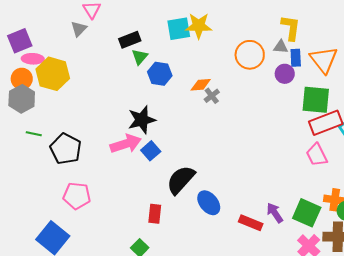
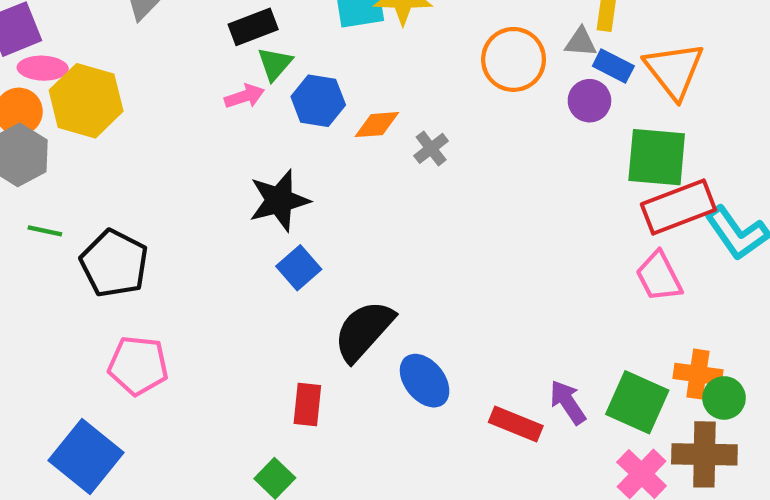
blue rectangle: (296, 58) -> (613, 66), turned -60
orange diamond: (201, 85) -> (377, 125), moved
pink arrow: (126, 144) -> (244, 96), moved, size x0.6

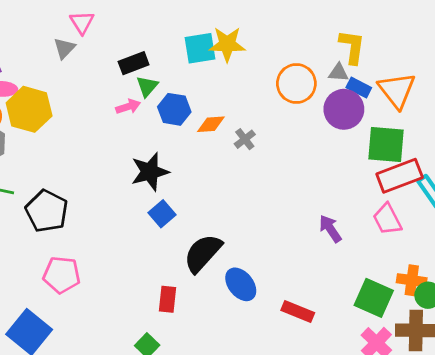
purple circle: (589, 101) -> (344, 109), size x1.5
purple arrow: (568, 402) -> (330, 229), moved

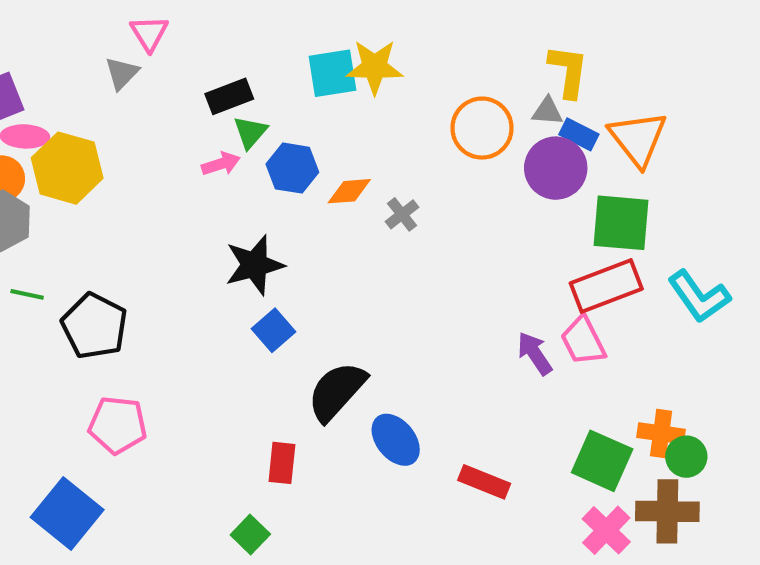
red rectangle: (400, 176) -> (606, 286), moved
pink trapezoid: (387, 219) -> (583, 341), moved

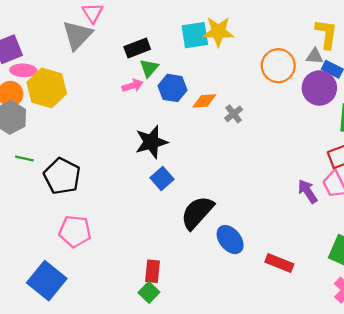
gray triangle: (122, 73) -> (77, 35), size x1.6
red rectangle: (282, 463) -> (153, 271), moved

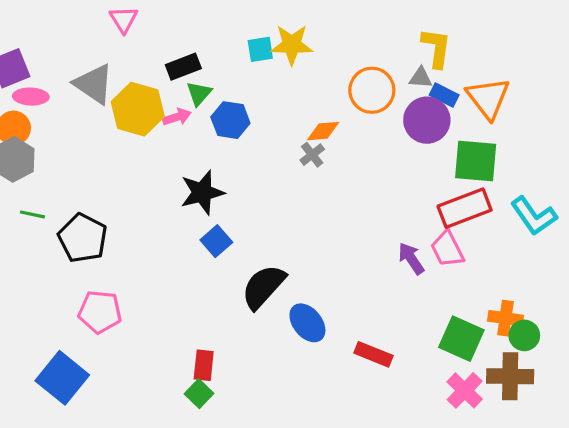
gray triangle: (77, 35) -> (94, 84), moved, turned -40
cyan square: (195, 35) -> (260, 49), size x0.7
yellow hexagon: (47, 88) -> (138, 109), moved
orange diamond: (204, 101) -> (323, 131), moved

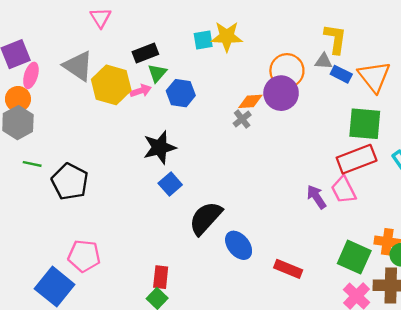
pink ellipse: (31, 97) -> (31, 75), turned -75
purple circle: (427, 120) -> (281, 93), moved
pink pentagon: (100, 312) -> (84, 256), moved

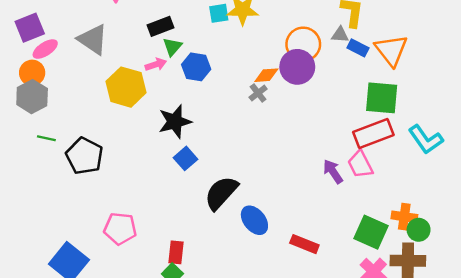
pink ellipse: (31, 75) -> (45, 49), turned 40
yellow hexagon: (111, 85) -> (126, 87), moved
pink pentagon: (84, 256) -> (120, 229), moved

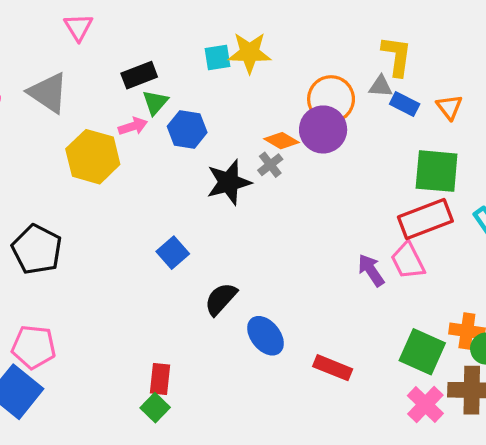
orange triangle: (391, 50) -> (449, 107), size x0.6
orange diamond: (266, 75) -> (281, 141), turned 35
black star: (175, 122) -> (229, 182), moved
black semicircle: (221, 193) -> (221, 299), size x0.7
pink pentagon: (120, 229) -> (34, 347), moved

